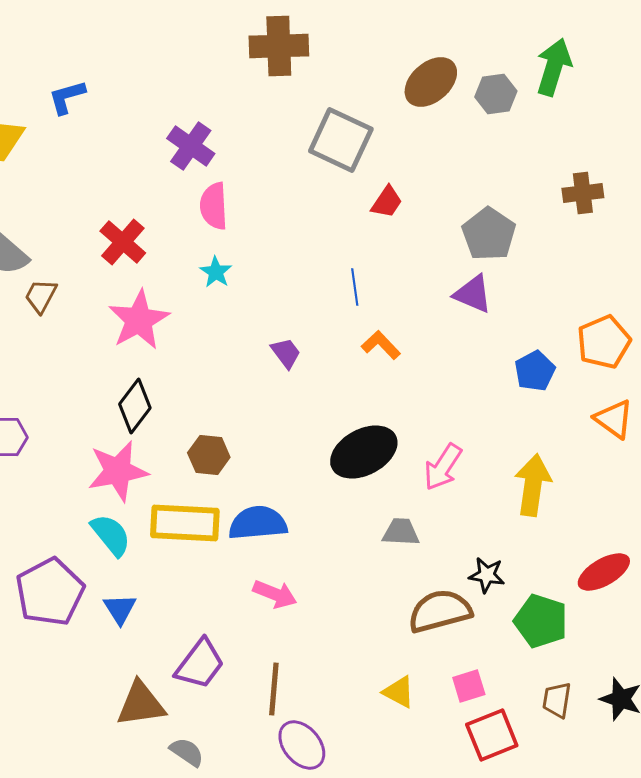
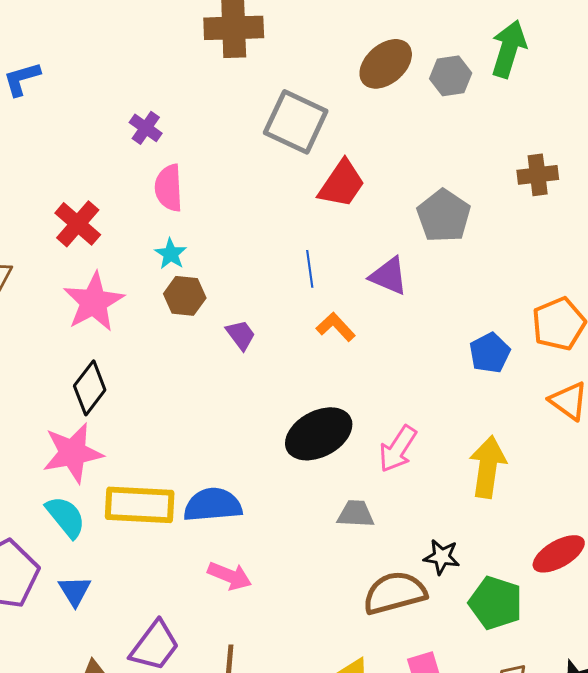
purple cross: (191, 146) -> (146, 128), size x0.7
red trapezoid: (387, 202) -> (342, 184), size x1.5
purple triangle: (473, 294) -> (389, 276), moved
brown hexagon: (209, 455) -> (185, 296), moved

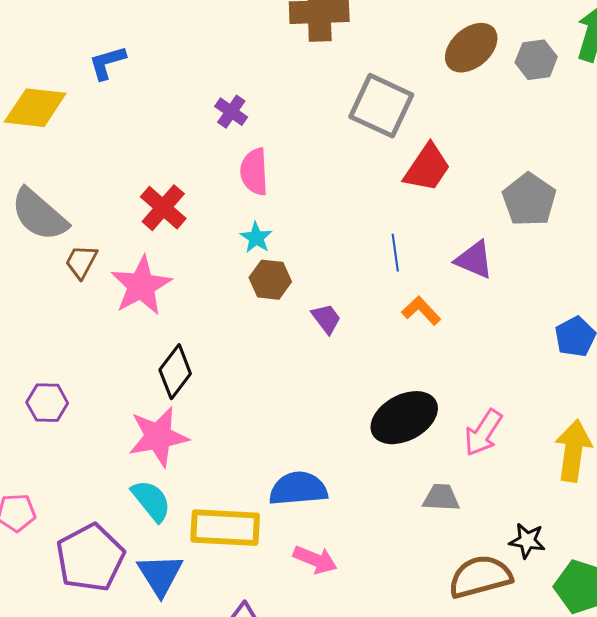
pink star: (94, 302) -> (141, 286), moved
yellow rectangle: (140, 505) -> (225, 528), moved
blue triangle: (75, 591) -> (160, 575), size x1.4

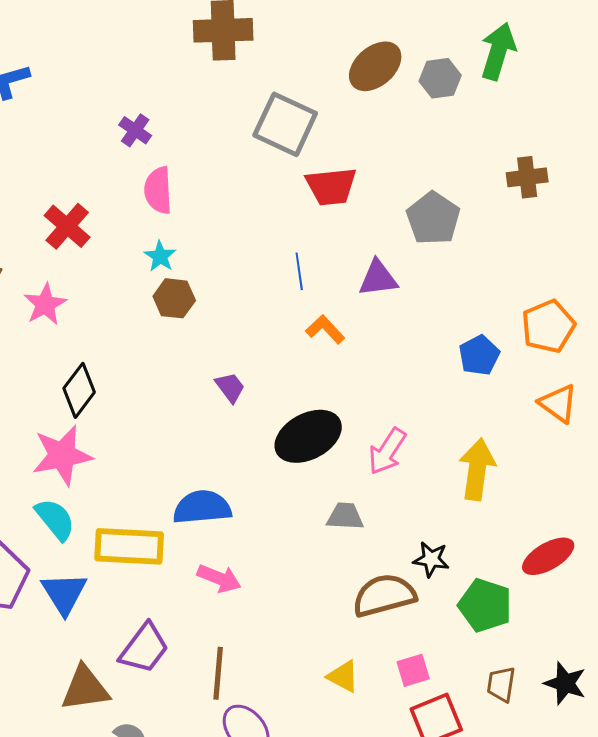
red trapezoid: (427, 168) -> (331, 186), turned 50
purple triangle: (474, 260) -> (378, 278), turned -30
pink star: (141, 286) -> (45, 304), size x0.7
purple trapezoid: (326, 319) -> (230, 387), moved

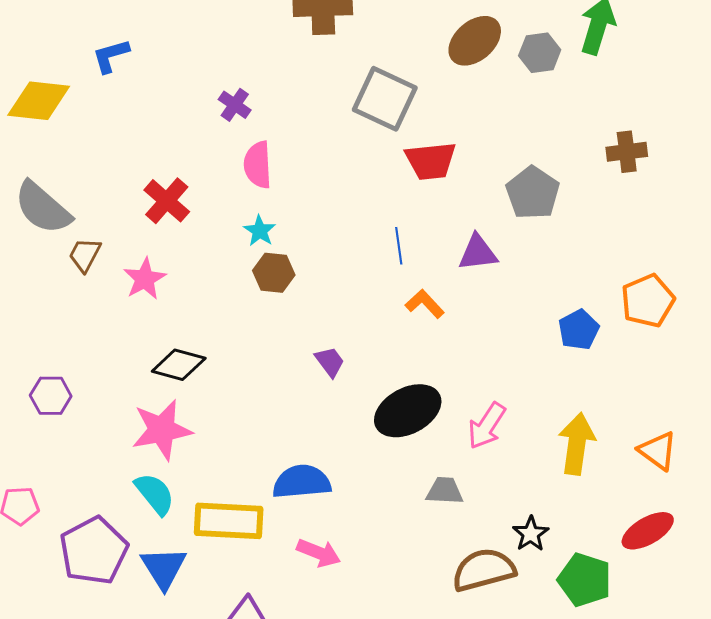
black diamond: (79, 390) -> (179, 365), turned 68
orange triangle: (558, 403) -> (658, 451), moved
black star: (431, 559) -> (531, 534), turned 30

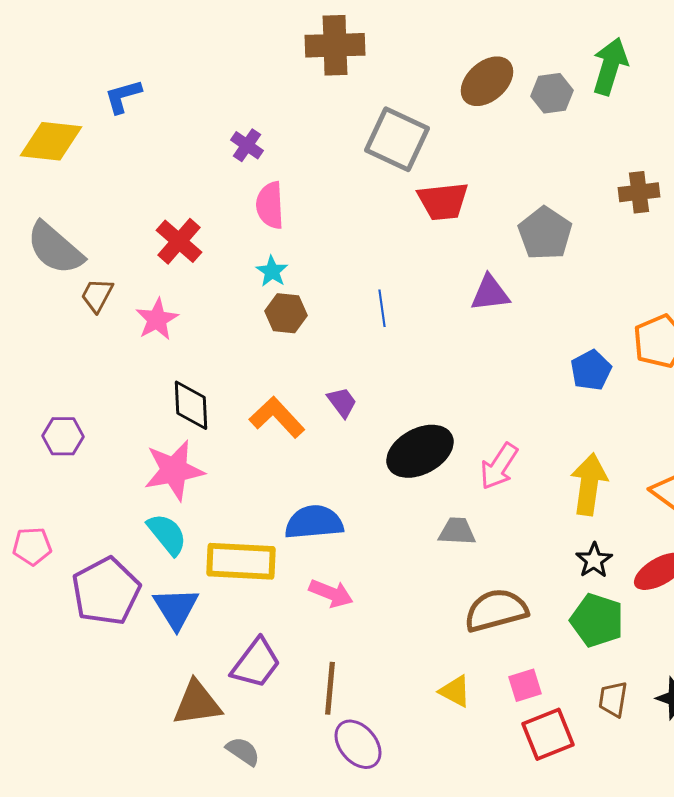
blue line: (399, 246) -> (382, 308), moved
orange L-shape: (425, 304) -> (277, 417), moved, size x1.4
black diamond: (179, 365) -> (191, 405), turned 72
black star: (531, 534) -> (594, 560), moved

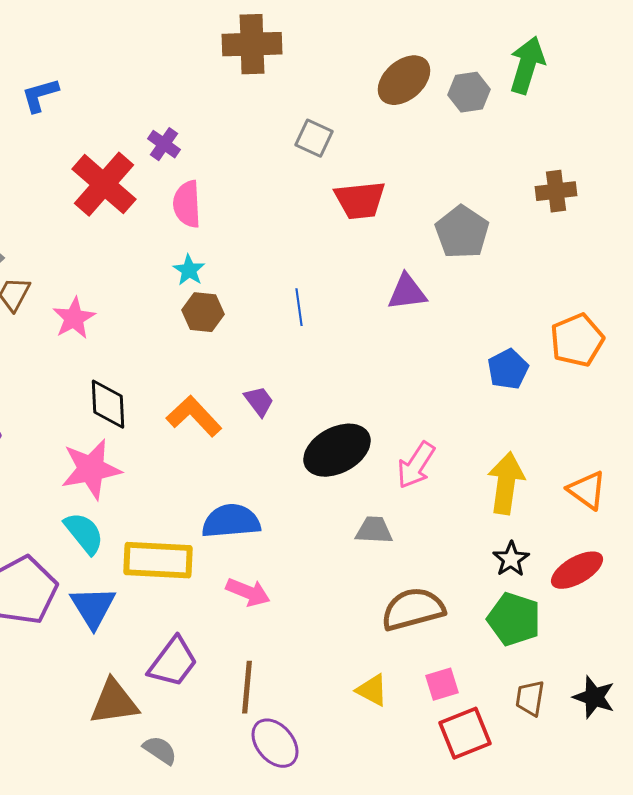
gray square: (397, 139) -> (314, 138), size x0.6
red cross: (179, 241) -> (104, 184), moved, size x1.4

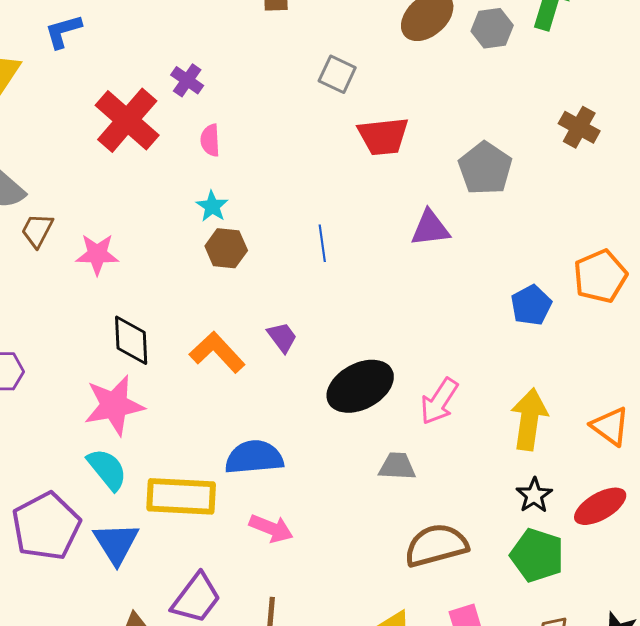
brown cross: (556, 191) -> (579, 127), turned 36
pink semicircle: (187, 204) -> (210, 140), size x0.7
pink star: (74, 318) -> (97, 254), turned 30

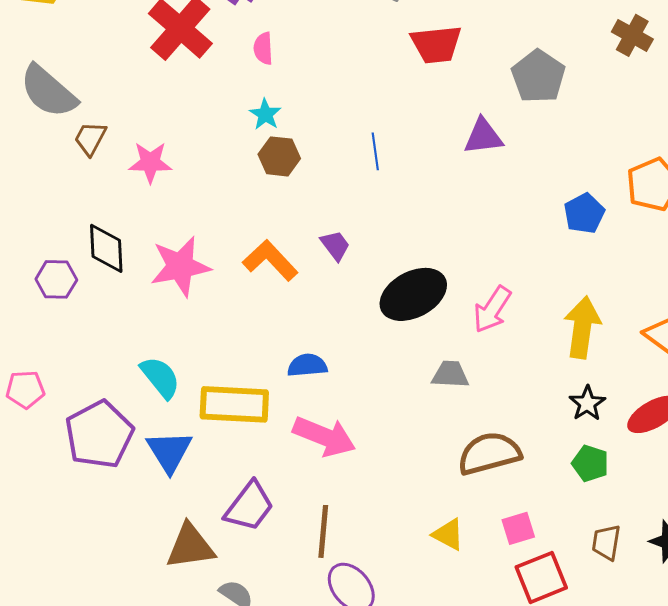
black diamond: (131, 340) -> (106, 248), moved
pink star: (114, 405) -> (180, 266), moved
blue semicircle: (254, 457) -> (307, 365), size x0.7
pink arrow: (271, 528) -> (324, 436), size x1.4
green pentagon: (537, 555) -> (590, 463), size x0.7

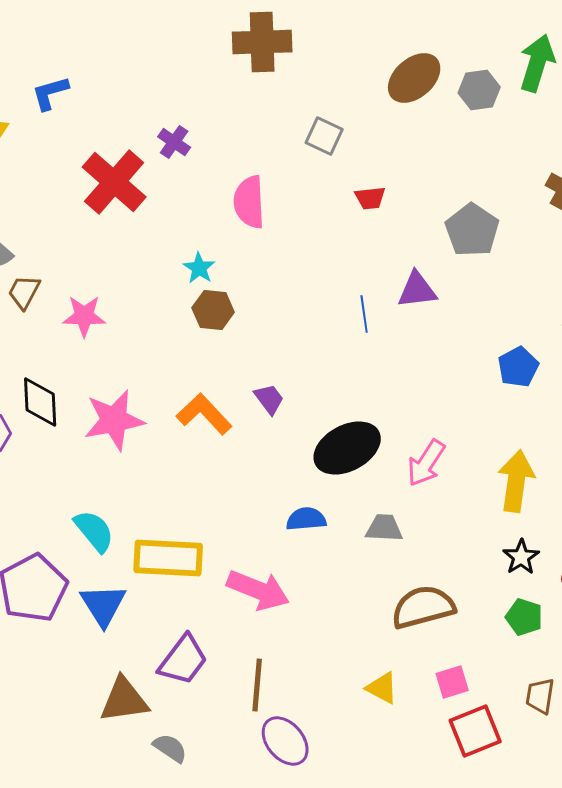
red trapezoid: (436, 44) -> (370, 198), size x0.6
pink semicircle: (263, 48) -> (249, 202), moved, size x1.6
blue line: (375, 151) -> (364, 314), moved
blue semicircle: (307, 365) -> (306, 519), moved

